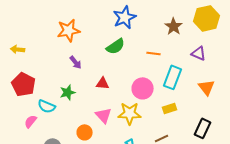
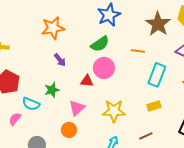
brown star: (174, 26) -> (158, 24), size x1.4
pink circle: (143, 88) -> (104, 68), moved
pink triangle: (104, 115) -> (77, 108), moved, turned 30

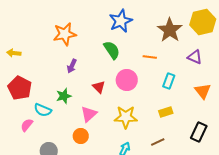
green semicircle: (100, 44) -> (112, 50), turned -90
purple arrow: (60, 60) -> (72, 66), turned 64
pink circle: (104, 68) -> (127, 80), moved
cyan rectangle: (157, 75) -> (169, 81), size x0.7
red triangle: (87, 81) -> (99, 87), turned 40

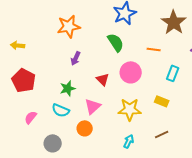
cyan semicircle: (43, 110) -> (61, 110), moved
yellow rectangle: (166, 112) -> (162, 101), moved, turned 40

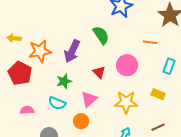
orange star: (69, 26) -> (40, 51), moved
green semicircle: (116, 42) -> (101, 35), moved
purple arrow: (76, 58) -> (72, 51), size x1.6
pink semicircle: (31, 117) -> (27, 110), turned 48

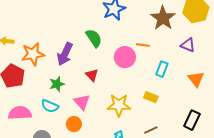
pink circle: (127, 65) -> (125, 57), moved
pink triangle: (89, 99) -> (82, 102), turned -30
pink semicircle: (27, 110) -> (20, 113), size x1.6

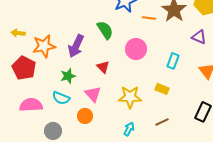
orange line: (143, 45) -> (149, 18), moved

